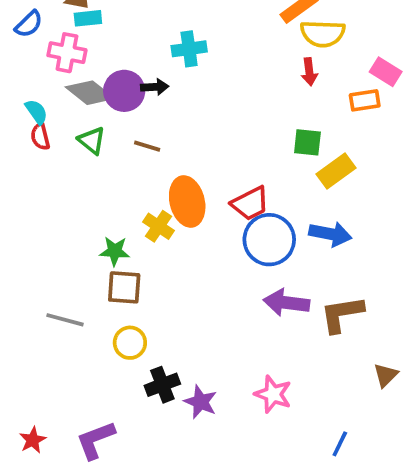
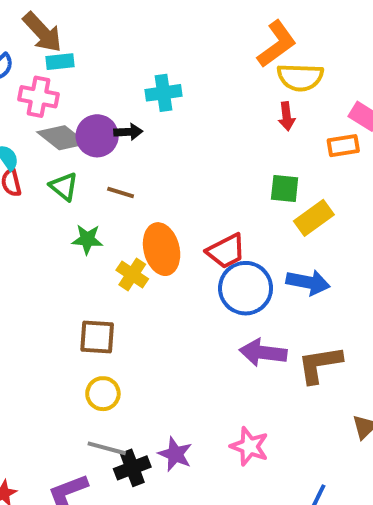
green star: (115, 251) -> (87, 239), moved
gray line: (65, 320) -> (107, 448), moved
black cross: (162, 385) -> (132, 468), moved

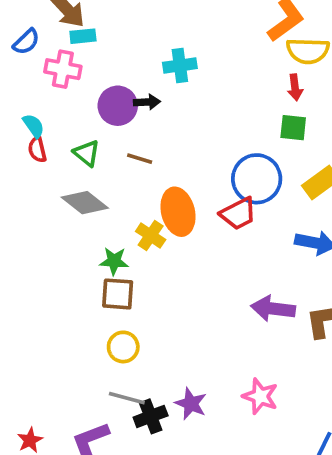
gray diamond: (62, 138) -> (85, 203), moved
green square: (285, 189) -> (293, 128), moved
green star: (87, 239) -> (114, 261), moved
blue circle: (246, 288) -> (257, 179), moved

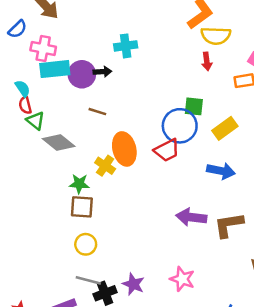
cyan rectangle: (83, 36) -> (55, 69), moved, size x1.6
green square: (293, 128) -> (194, 106), moved
green triangle: (87, 153) -> (35, 121), moved

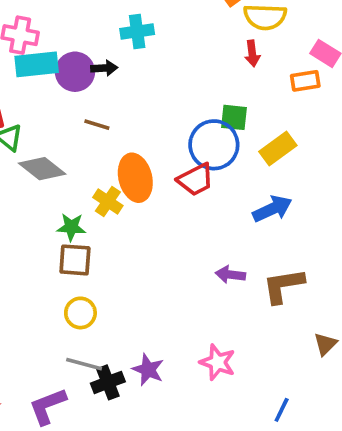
blue arrow: (221, 171) -> (272, 209), turned -36
purple arrow: (191, 217) -> (230, 275), size x0.7

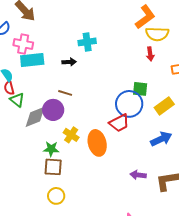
purple circle: (75, 72) -> (53, 110), moved
gray diamond: (42, 169) -> (35, 117), turned -60
orange ellipse: (135, 178) -> (97, 143), moved

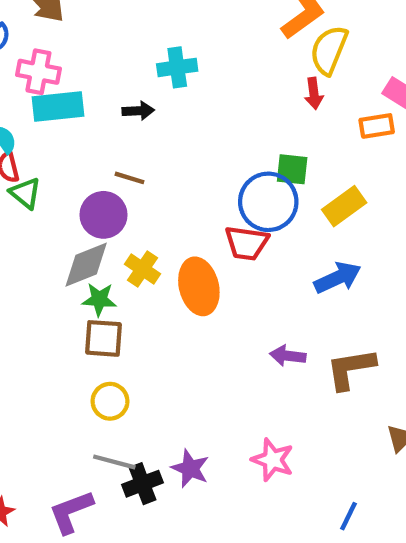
yellow semicircle: (157, 34) -> (329, 50), turned 110
gray diamond: (35, 117) -> (86, 265), moved
red trapezoid: (119, 123) -> (247, 243), turned 35

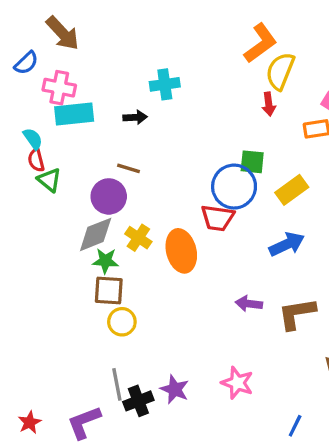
yellow circle: (110, 401) -> (122, 322), moved
gray line: (114, 462) -> (117, 384), turned 64

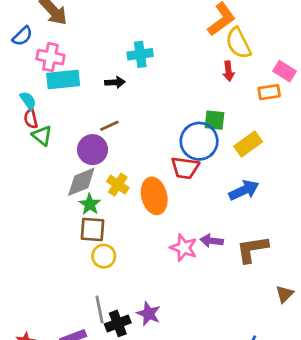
yellow semicircle: (280, 71) -> (238, 43), turned -48
brown line: (129, 168) -> (109, 126), turned -42
green star: (105, 261) -> (90, 204), turned 30
pink star: (237, 383) -> (184, 248), moved

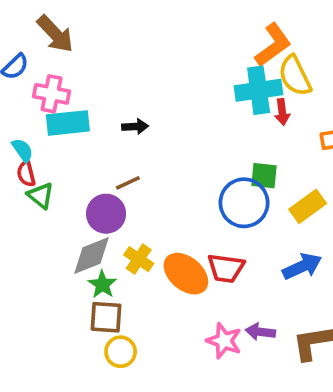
cyan cross: (140, 54) -> (259, 90), moved, size x1.4
red trapezoid: (185, 168) -> (226, 268), moved
orange ellipse: (154, 196) -> (186, 274), turned -36

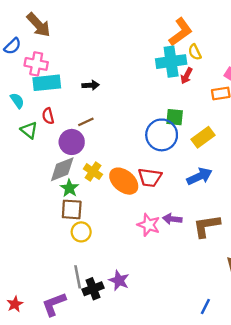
yellow semicircle: (295, 76) -> (195, 52), size x0.6
red arrow: (282, 112) -> (186, 76), turned 35
red semicircle: (26, 174) -> (48, 116), moved

